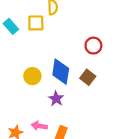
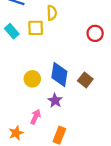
red circle: (93, 46) -> (95, 33), moved
pink arrow: (39, 126) -> (36, 117), moved, turned 104

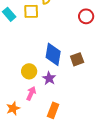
yellow circle: (32, 79) -> (29, 71), moved
brown square: (85, 80) -> (77, 59), turned 32

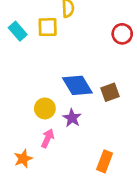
blue diamond: (53, 54) -> (77, 85), turned -40
orange rectangle: (53, 110) -> (105, 161), moved

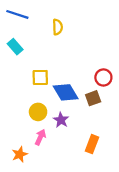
yellow square: (48, 27) -> (40, 77), moved
red circle: (122, 34) -> (103, 77), moved
orange rectangle: (105, 161) -> (92, 144), moved

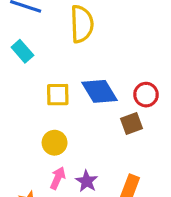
yellow semicircle: (58, 27) -> (82, 24), size x1.6
blue diamond: (66, 92) -> (99, 91), moved
purple star: (61, 120) -> (87, 181), moved

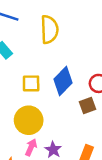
blue diamond: (99, 91) -> (63, 81), turned 76
yellow circle: (55, 143) -> (29, 120), size x1.5

